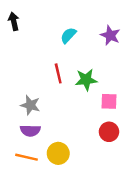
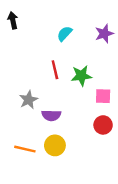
purple star: (110, 35) -> (104, 34), turned 30
gray star: (30, 105) -> (28, 100), turned 30
purple semicircle: (30, 131) -> (51, 115), moved

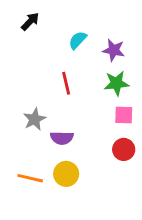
black arrow: (13, 20) -> (30, 21), moved, turned 56
purple star: (104, 34) -> (114, 50), moved, turned 30
green star: (81, 76) -> (116, 83), moved

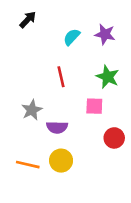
purple star: (114, 50) -> (105, 34), moved
green star: (116, 83) -> (108, 77), turned 30
pink square: (124, 115) -> (94, 106), moved

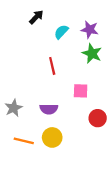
black arrow: (28, 20) -> (36, 17), moved
green star: (108, 77) -> (92, 53), moved
gray star: (32, 110) -> (14, 108), moved

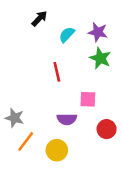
gray star: (14, 108) -> (15, 118), turned -30
purple semicircle: (49, 109) -> (67, 119), moved
orange line: (24, 141) -> (26, 142), moved, turned -66

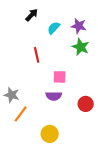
red line: (57, 72) -> (37, 55), moved
pink square: (88, 99) -> (60, 77), moved
yellow circle: (57, 150) -> (50, 134), moved

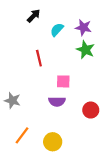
orange line: (21, 114) -> (22, 135), moved

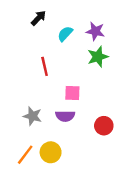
green star: (85, 50) -> (98, 57), turned 30
gray star: (12, 100) -> (32, 116), moved
yellow circle: (53, 142) -> (51, 152), moved

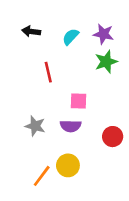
black arrow: (38, 18) -> (31, 31), moved, turned -126
yellow circle: (51, 152) -> (68, 165), moved
orange line: (25, 155) -> (42, 176), moved

